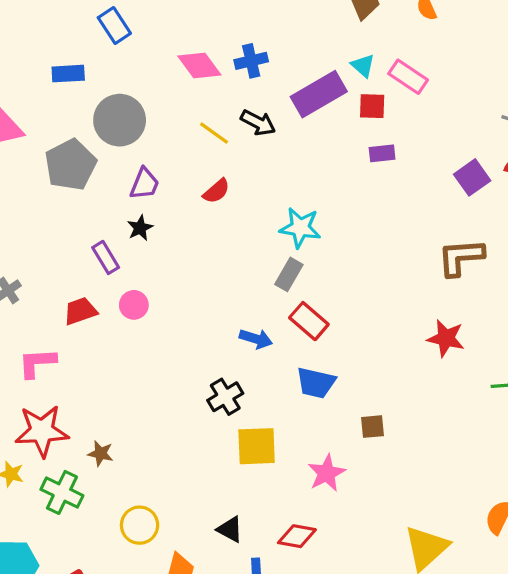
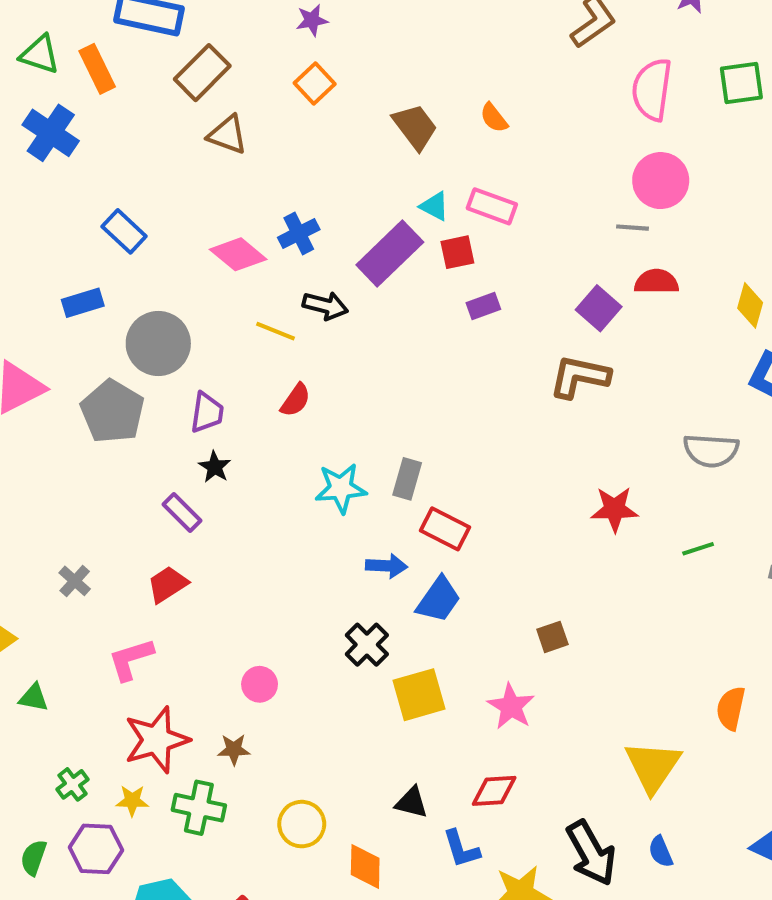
cyan star: (300, 228) -> (341, 488), moved
brown L-shape: (461, 257) -> (580, 377), moved, turned 30
pink circle: (134, 305) -> (260, 684), moved
blue trapezoid: (316, 383) -> (438, 600), moved, turned -54

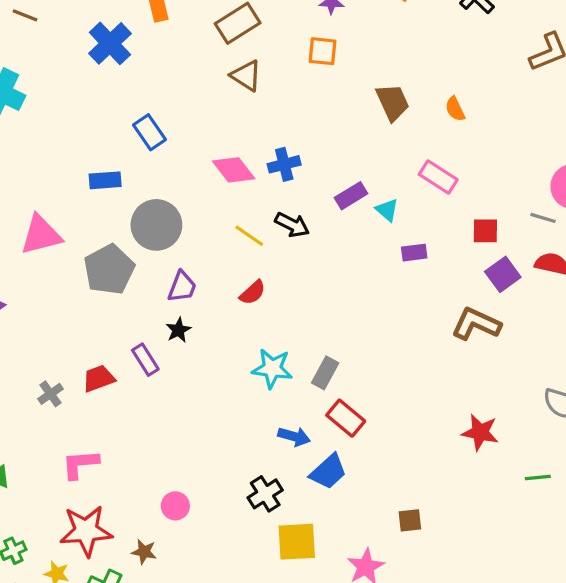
orange square: (315, 83) -> (323, 51), turned 36
cyan triangle: (434, 206) -> (387, 210), moved
red square: (457, 252) -> (485, 231), moved
purple rectangle: (390, 253) -> (351, 196), size x0.6
red trapezoid: (167, 584) -> (99, 378), moved

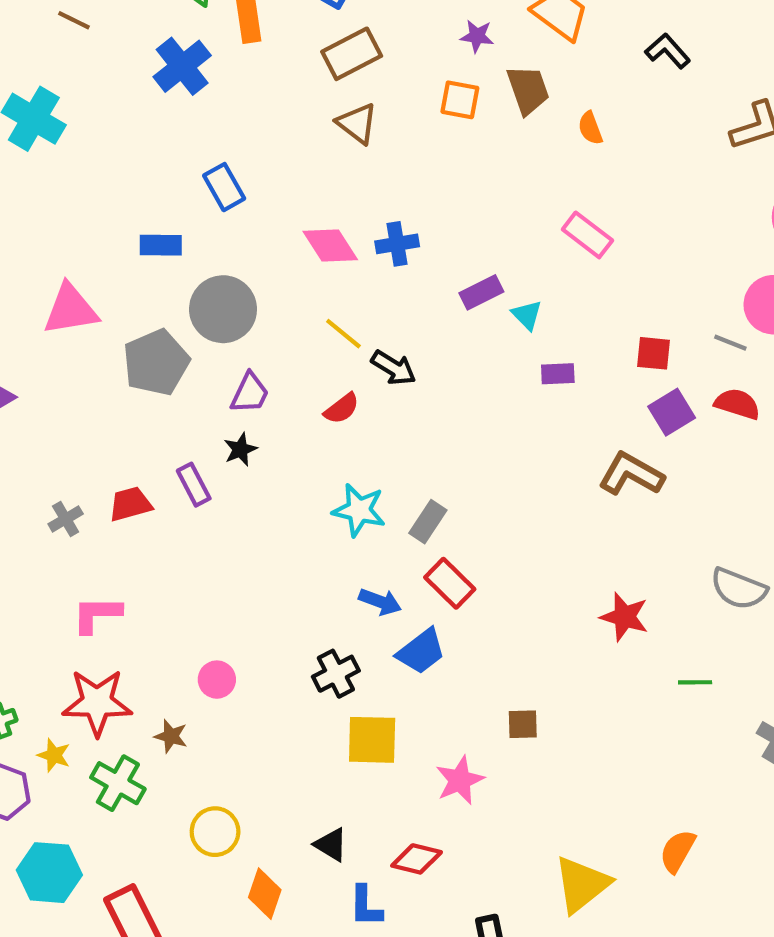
brown trapezoid: (393, 102) -> (528, 90), moved
orange semicircle: (455, 109) -> (590, 128), moved
pink rectangle: (438, 177) -> (587, 235), moved
black arrow: (292, 225) -> (394, 368), moved

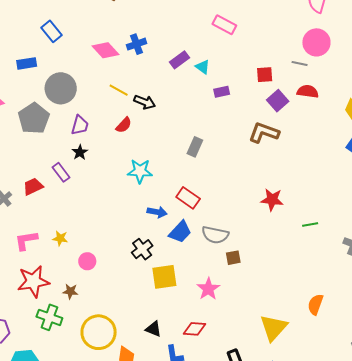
gray rectangle: (428, 522) -> (195, 147), moved
gray semicircle: (739, 589) -> (215, 235), moved
yellow star: (54, 755) -> (60, 238), moved
yellow circle: (215, 832) -> (99, 332), size x1.5

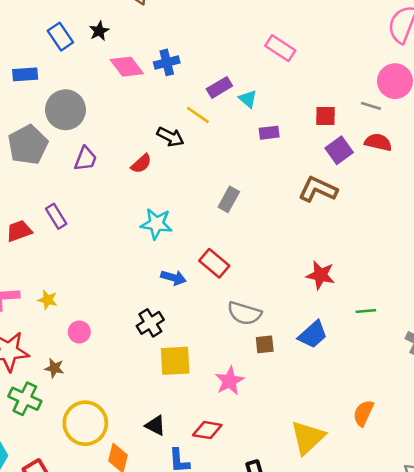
yellow line: (119, 90) -> (198, 115), moved
black star: (80, 152) -> (99, 31), moved
blue trapezoid: (180, 232) -> (313, 335), moved

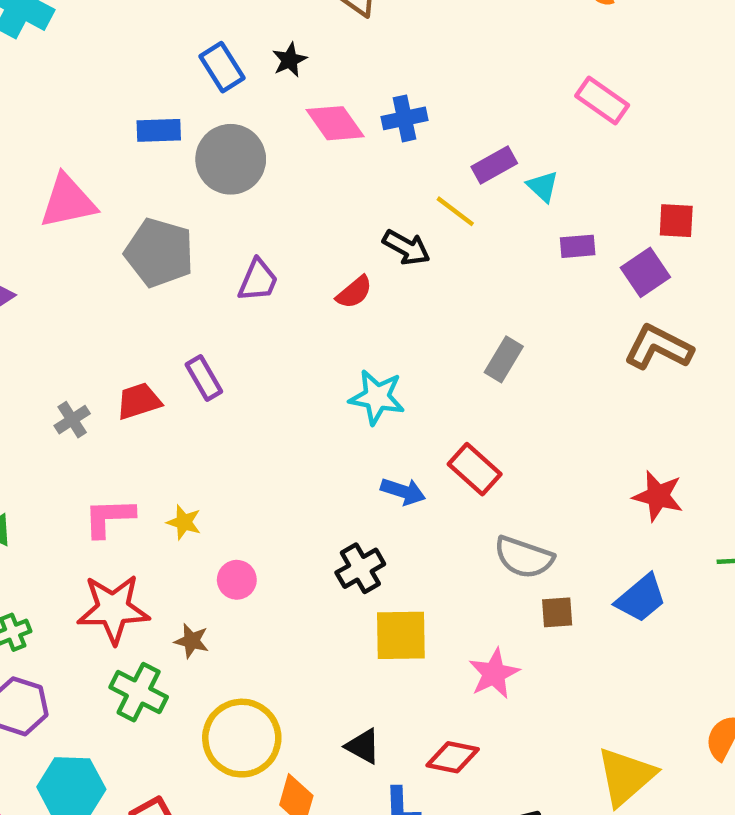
gray circle: (65, 110) -> (231, 159), moved
gray pentagon: (28, 145) -> (159, 253), turned -30
purple square: (339, 150) -> (645, 272), moved

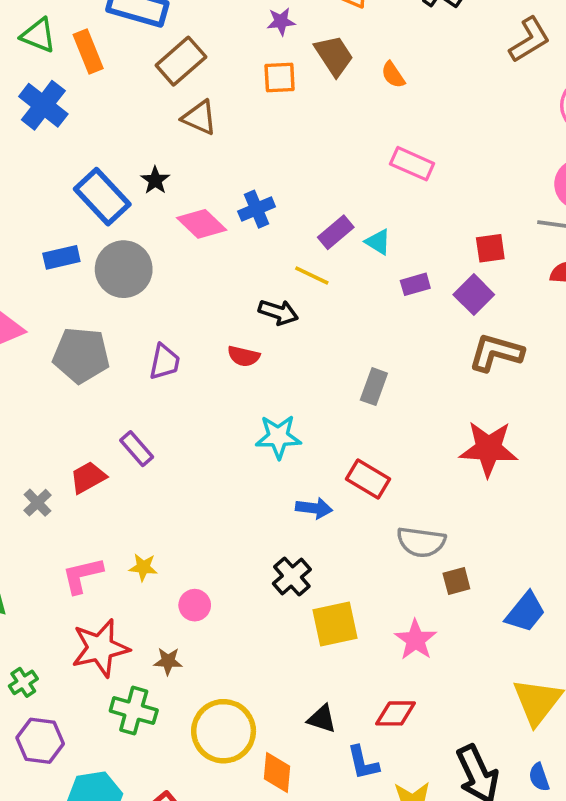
blue rectangle: (222, 67) -> (102, 197), size x1.4
red semicircle: (354, 292) -> (244, 356), turned 64
red star: (658, 496) -> (488, 449), moved, size x1.4
blue trapezoid: (641, 598) -> (525, 612), moved

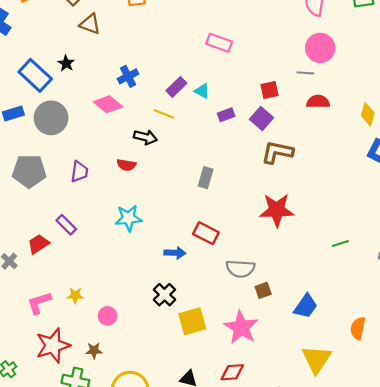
pink diamond: (202, 224) -> (108, 104), moved
cyan star: (278, 437) -> (129, 218), moved
pink star: (416, 640) -> (241, 327), size x1.4

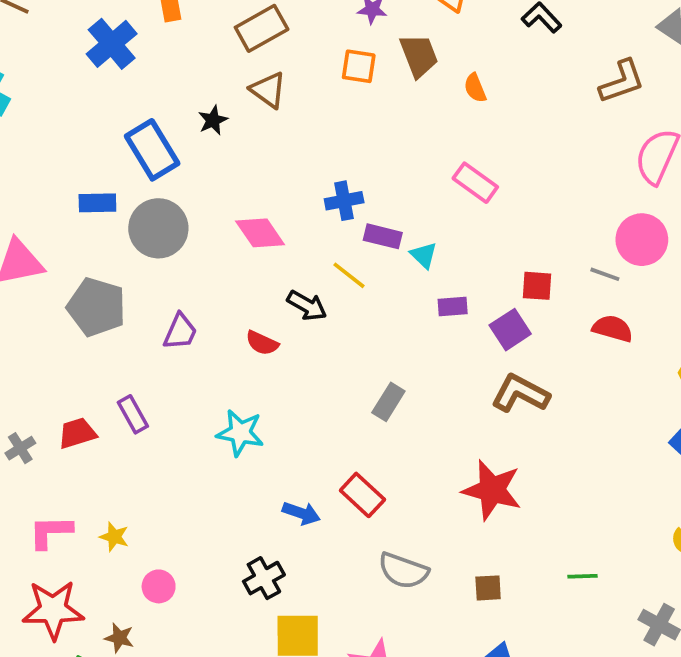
black star: (66, 63) -> (213, 120), moved
blue cross: (128, 76) -> (344, 201), moved
purple rectangle: (176, 87) -> (383, 236), turned 42
brown square: (263, 290) -> (488, 588), moved

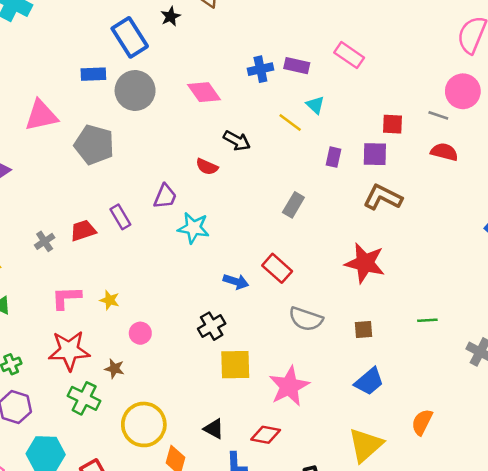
purple rectangle: (383, 236) -> (297, 66), moved
yellow line: (349, 275) -> (290, 123), moved
purple rectangle: (453, 307) -> (334, 157), moved, turned -72
purple square: (510, 330) -> (375, 154), turned 36
purple trapezoid: (180, 332) -> (165, 196), moved

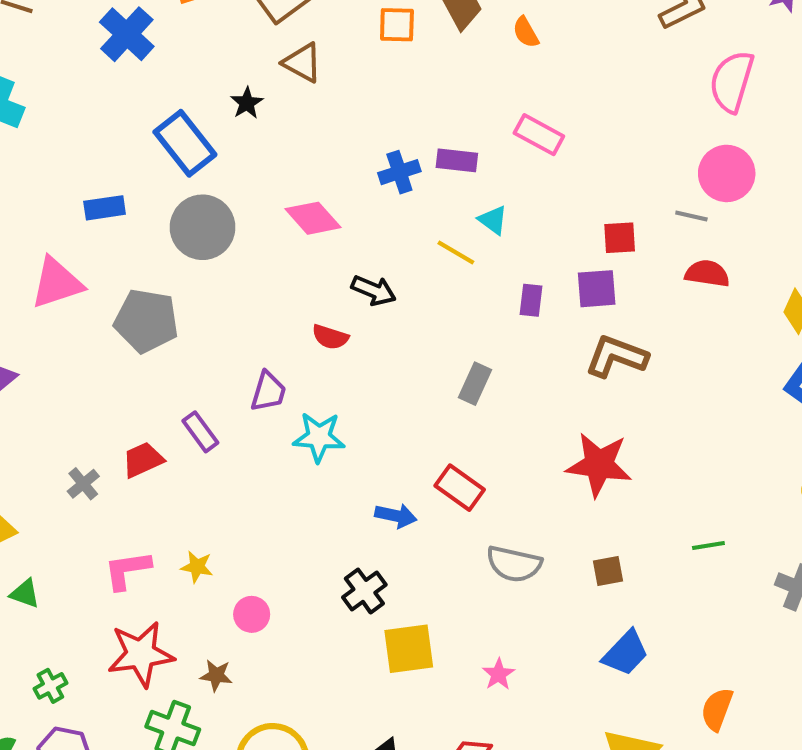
blue rectangle: (93, 74) -> (105, 208), moved
pink star: (289, 386) -> (498, 674), size x0.5

